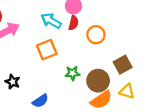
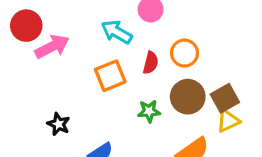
red semicircle: (73, 23) -> (151, 63), moved
brown circle: (98, 81) -> (188, 97), moved
yellow triangle: (127, 91) -> (228, 121), moved, turned -42

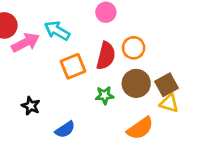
cyan arrow: (117, 32) -> (57, 31), moved
red semicircle: (151, 63) -> (106, 56), size x1.5
yellow triangle: (228, 121) -> (169, 103), turned 42

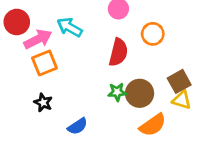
orange circle: (134, 48) -> (153, 34), moved
orange square: (73, 66) -> (44, 63), moved
brown circle: (136, 83) -> (140, 93), moved

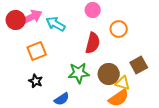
pink arrow: (38, 39) -> (32, 17), moved
green star: (117, 92) -> (79, 73), moved, size x1.5
yellow triangle: (182, 100) -> (123, 83), moved

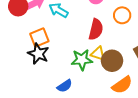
black star: (36, 81) -> (38, 54), moved, size x1.5
yellow triangle: (123, 83) -> (98, 54), moved

